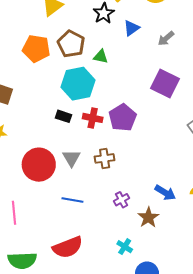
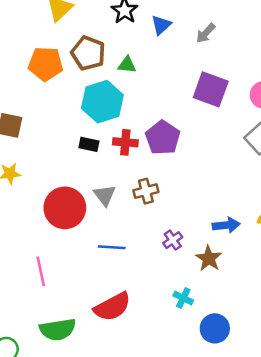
blue arrow: (165, 193) -> (226, 225), turned -30

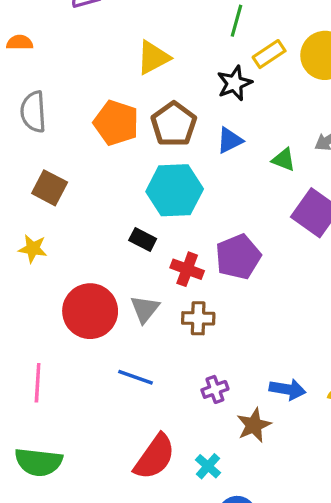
blue triangle: (161, 25) -> (230, 140), moved
green triangle: (127, 65) -> (284, 160), moved
red cross: (125, 142) -> (187, 269), moved
red semicircle: (112, 307) -> (155, 457), moved, turned -42

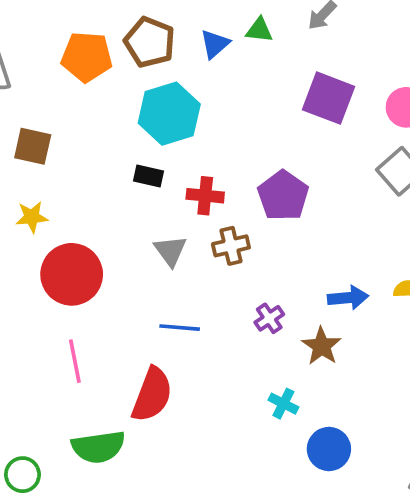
green triangle: (284, 160) -> (259, 30), moved
purple pentagon: (238, 257) -> (283, 196), moved
red circle: (90, 311) -> (72, 274), moved
red semicircle: (155, 457) -> (152, 395), moved

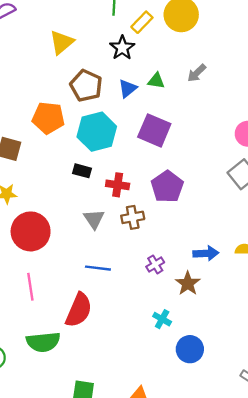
orange pentagon: (87, 57) -> (48, 118), moved
purple square: (329, 98) -> (154, 130), moved

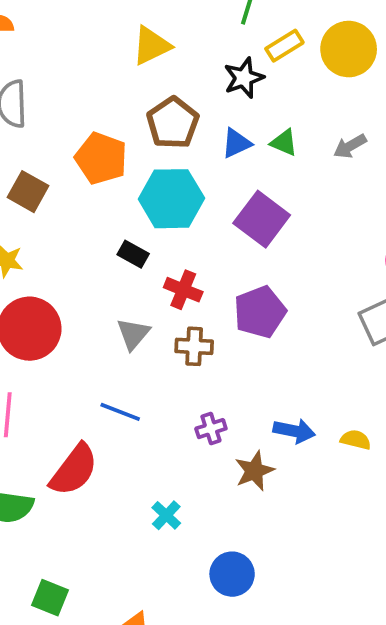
cyan cross: (162, 319) -> (166, 515), moved

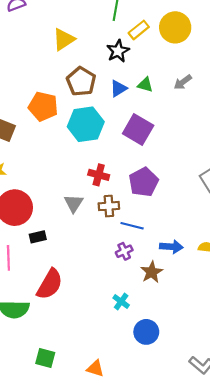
black rectangle: (133, 254) -> (38, 237), moved, turned -35
blue line: (120, 412) -> (132, 226), moved
cyan cross: (166, 515) -> (121, 302), moved

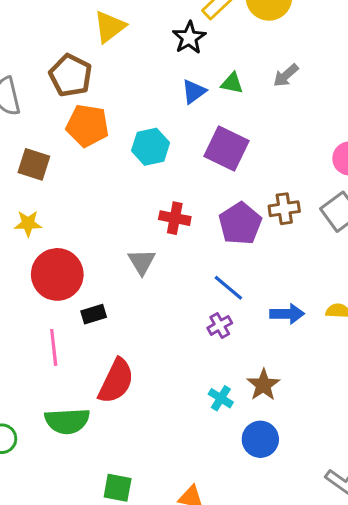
brown pentagon: (81, 81) -> (71, 75), moved
cyan hexagon: (86, 124) -> (151, 147), size x0.7
brown cross: (109, 206) -> (284, 209), moved
blue line: (132, 226) -> (228, 288), turned 30
brown star: (152, 272) -> (263, 385), moved

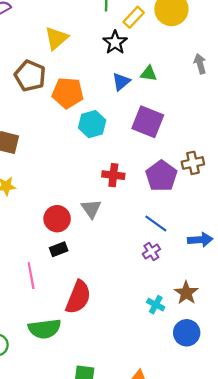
gray arrow: (286, 75) -> (200, 64), moved, turned 120
orange pentagon: (87, 126) -> (68, 93), moved
red circle: (57, 274) -> (57, 219), moved, size x0.7

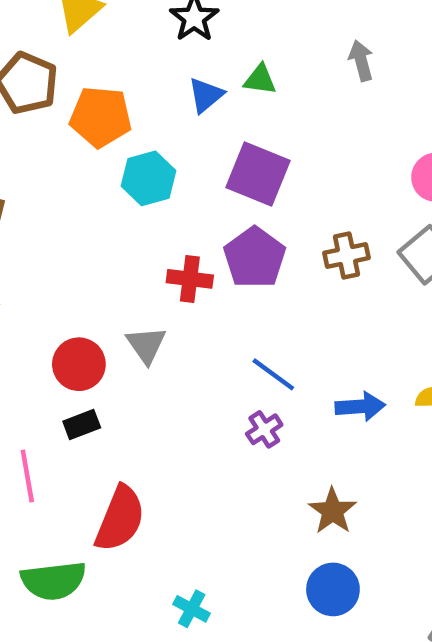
purple pentagon: (161, 176) -> (255, 258), moved
cyan cross: (156, 305) -> (192, 609), moved

